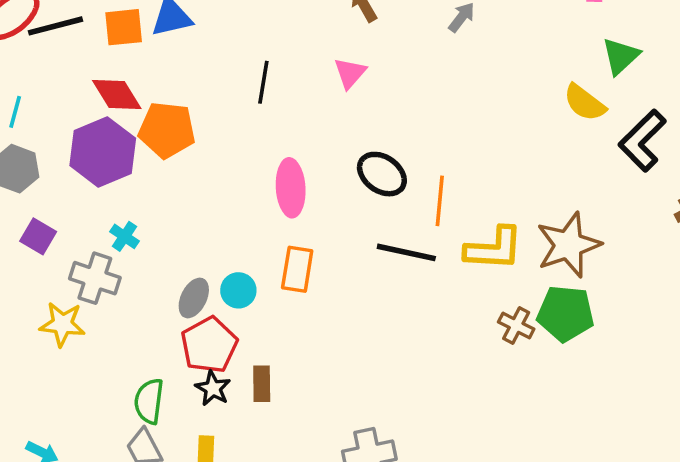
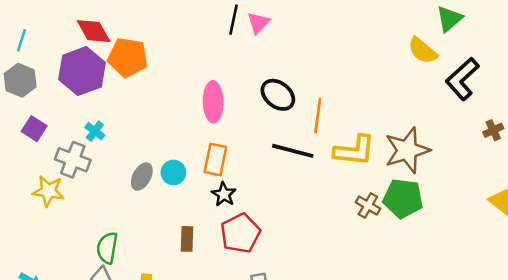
black line: (263, 82) -> (234, 20), moved
red pentagon: (209, 345) -> (240, 233), moved
black star: (213, 388) -> (224, 194), moved

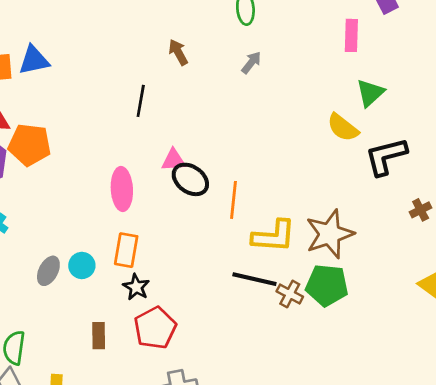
pink triangle: (258, 23) -> (174, 160), moved, turned 45
black L-shape: (462, 79) -> (386, 156), turned 30
black line: (293, 151) -> (254, 279), moved

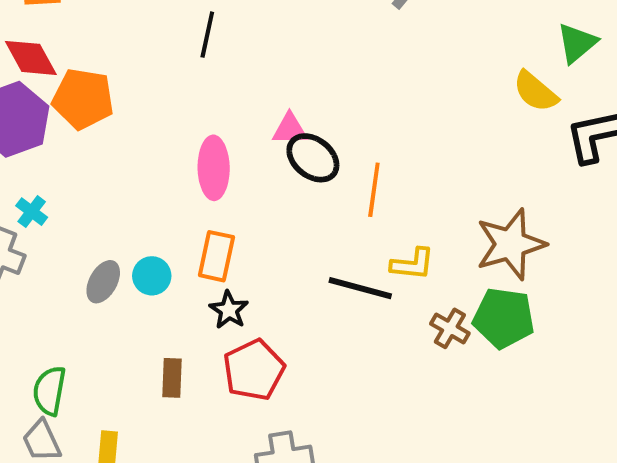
black line: (141, 101) -> (207, 35), moved
yellow L-shape: (274, 236) -> (412, 264), moved, size x0.7
black line: (254, 279) -> (360, 288), moved

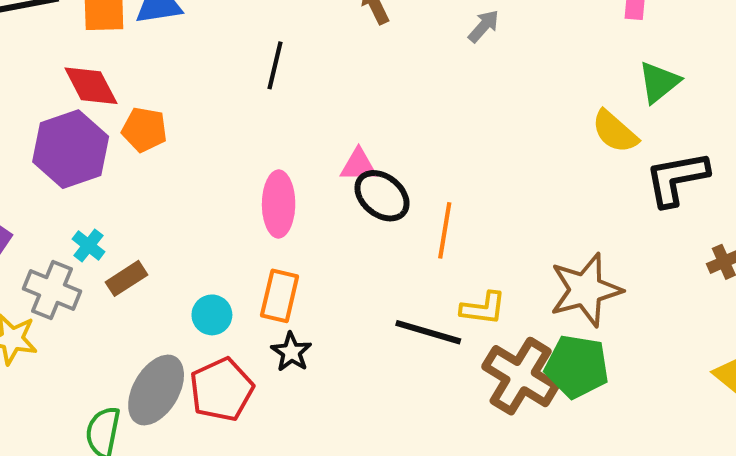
orange pentagon: (83, 99) -> (144, 129), size x0.7
gray ellipse: (103, 282) -> (156, 390), moved, size x1.6
brown cross: (450, 328) -> (521, 376), size x1.8
red pentagon: (254, 370) -> (221, 390), moved
brown rectangle: (172, 378) -> (127, 278), moved, turned 54

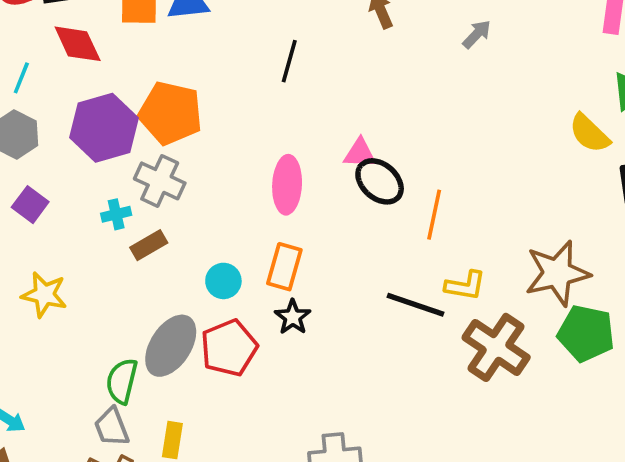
red diamond: (91, 86) -> (78, 44), moved
orange pentagon: (144, 129) -> (170, 113), size x1.6
cyan cross: (88, 245) -> (116, 214), turned 36
gray cross: (52, 290) -> (160, 181), moved
green pentagon: (577, 366) -> (586, 333), moved

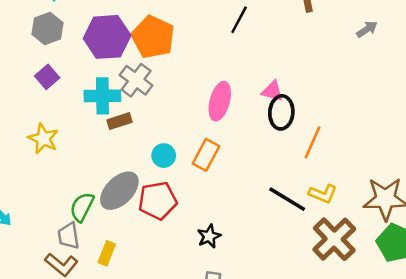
black ellipse: (380, 181) -> (281, 112), turned 40
cyan cross: (116, 214) -> (102, 96), size x1.8
black star: (293, 317) -> (209, 236), moved

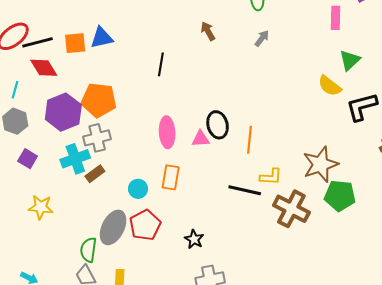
gray cross: (136, 80) -> (97, 138), turned -32
pink triangle: (272, 91) -> (201, 139), moved

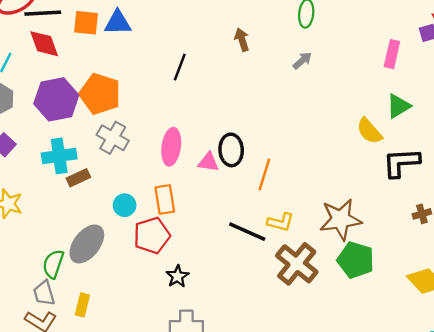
gray cross: (97, 138) -> (113, 138), moved, turned 32
orange rectangle: (171, 177) -> (165, 199), turned -30
red pentagon: (145, 225) -> (152, 236), moved

